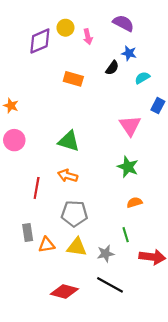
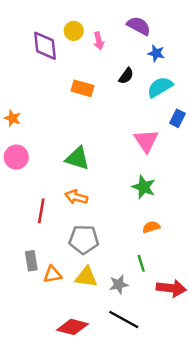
purple diamond: (40, 41) -> (45, 46), turned -72
blue star: (129, 53) -> (156, 53), moved
cyan semicircle: (142, 78) -> (160, 87), size x1.5

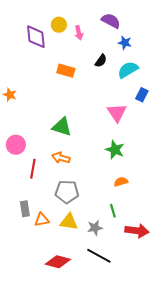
pink circle: (16, 157) -> (16, 145), moved

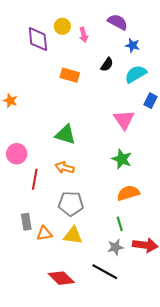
orange semicircle: (121, 182) -> (128, 193), size x1.5
gray star: (95, 228) -> (115, 247), moved
red diamond: (58, 262) -> (61, 278), turned 30

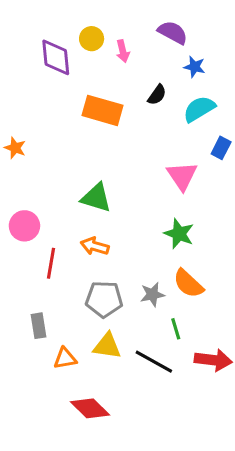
orange rectangle: (70, 75) -> (102, 110), size x1.4
orange semicircle: (128, 193) -> (188, 284), turned -120
orange triangle: (44, 233) -> (65, 358), moved
gray star: (115, 247) -> (152, 294), moved
black line: (105, 272) -> (154, 362), moved

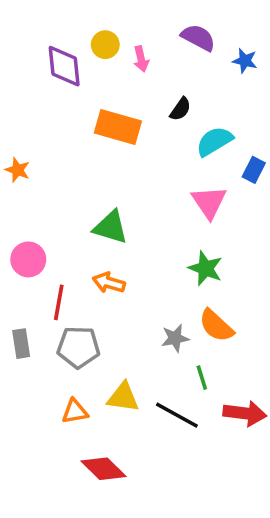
blue star: (195, 67) -> (245, 61), moved
cyan semicircle: (199, 109) -> (214, 141), moved
gray pentagon: (104, 299) -> (78, 347), moved
gray rectangle: (39, 326) -> (21, 344), moved

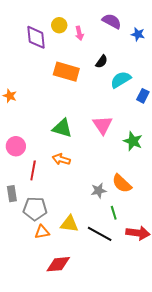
pink triangle: (209, 202) -> (103, 125), moved
green star: (205, 268) -> (133, 141), moved
gray pentagon: (78, 347) -> (35, 209), moved
red diamond: (103, 469) -> (58, 264), turned -50

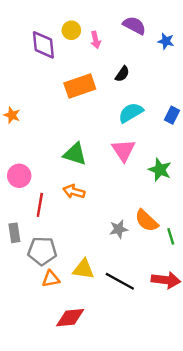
orange rectangle: (66, 72) -> (80, 86), turned -35
cyan semicircle: (121, 80) -> (131, 113), moved
green line: (114, 213) -> (171, 236), moved

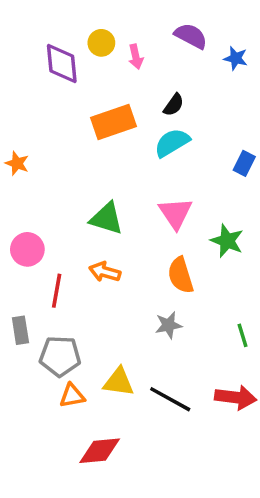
cyan semicircle: (131, 113) -> (172, 143), moved
orange semicircle: (147, 221) -> (181, 275), moved, turned 30

